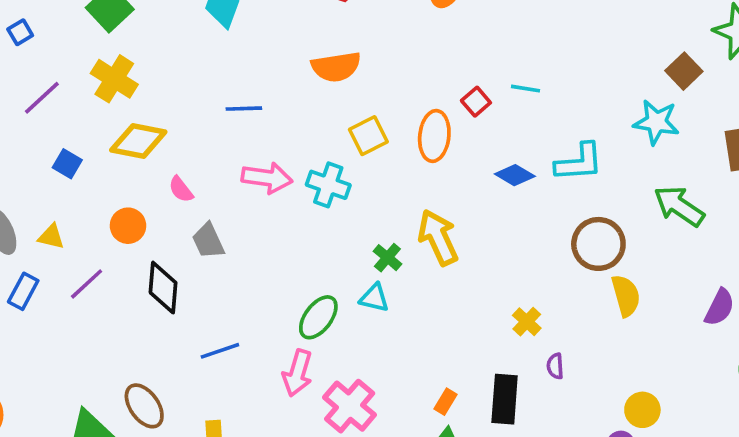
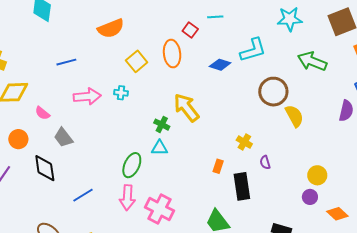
cyan cross: (328, 185) -> (121, 93), size x0.6
orange rectangle: (446, 402) -> (218, 166), moved

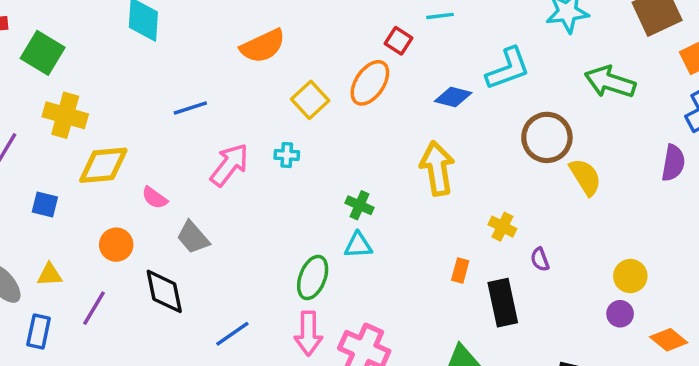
orange ellipse: (172, 54) -> (370, 83), turned 44
pink arrow: (87, 96) -> (229, 165), turned -44
yellow arrow: (186, 108) -> (437, 168), moved, turned 32

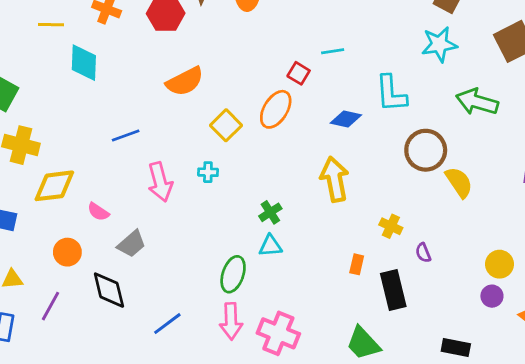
cyan L-shape: (508, 69) -> (391, 94), turned 108
pink arrow: (229, 165) -> (160, 182), turned 129
green cross: (359, 205) -> (270, 212), turned 35
gray trapezoid: (193, 237) -> (132, 244), turned -88

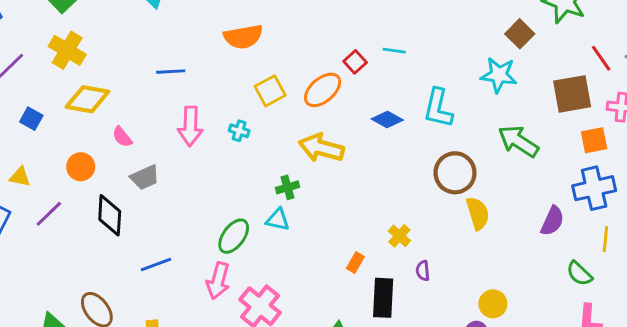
yellow arrow: (335, 179) -> (321, 148), moved, turned -81

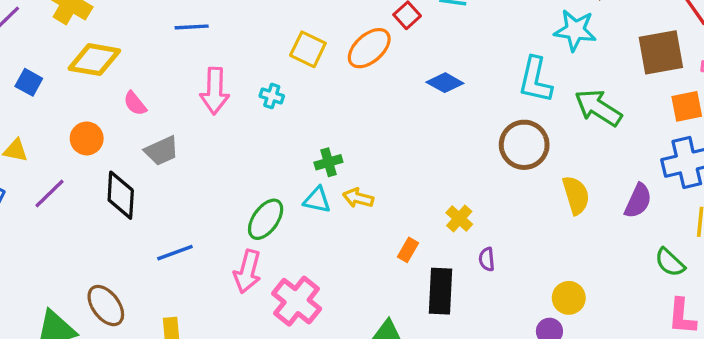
yellow square: (270, 91) -> (308, 49), turned -36
cyan L-shape: (438, 108) -> (535, 80), moved
yellow arrow: (321, 148) -> (358, 198), moved, size x0.6
yellow semicircle: (478, 213) -> (576, 195), moved

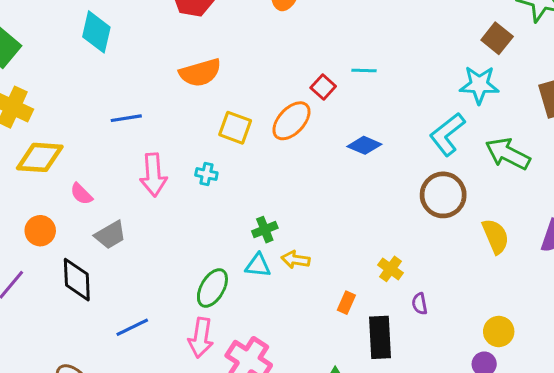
cyan L-shape: (535, 80) -> (447, 134), turned 45

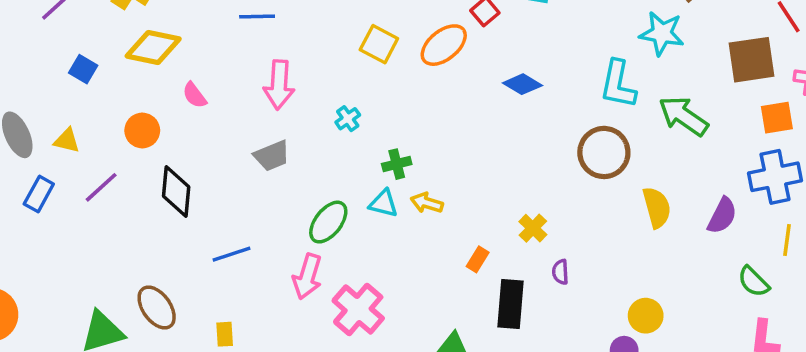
cyan L-shape: (447, 134) -> (618, 84), turned -48
cyan cross: (206, 174) -> (348, 119), moved, turned 35
gray trapezoid: (110, 235) -> (272, 156), moved

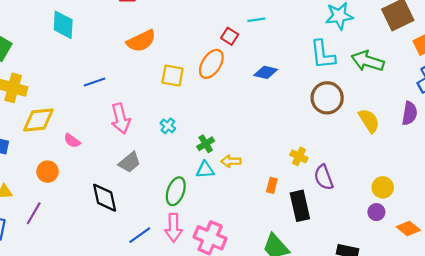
black diamond: (176, 192) -> (105, 198), moved
blue line: (231, 254) -> (140, 235), moved
purple semicircle: (560, 272) -> (324, 177), size x1.6

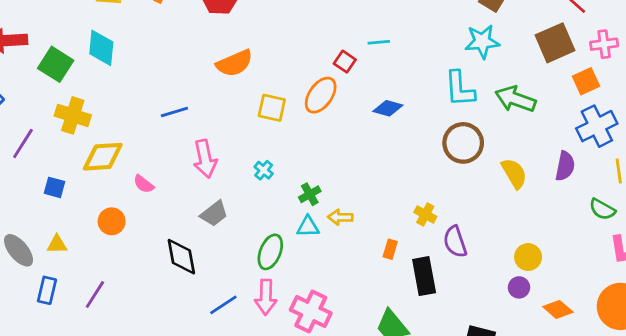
cyan diamond: (63, 25) -> (101, 48), moved
purple line: (34, 213) -> (95, 295), moved

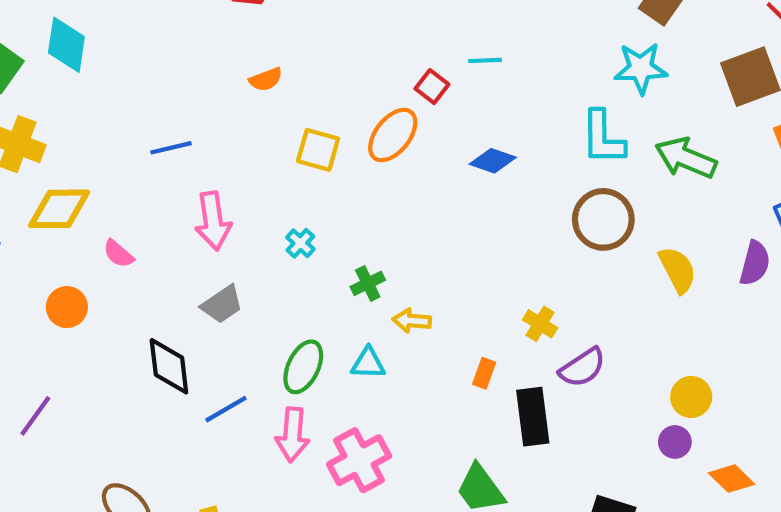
orange semicircle: (234, 63) -> (266, 79), size x0.6
cyan triangle: (308, 227) -> (368, 363), moved
purple semicircle: (455, 242) -> (582, 368), turned -108
blue line: (223, 305) -> (226, 409), moved
pink cross: (311, 312) -> (359, 460), turned 33

